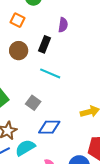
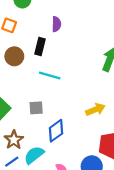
gray square: (33, 103) -> (36, 108), turned -32
blue diamond: (49, 127) -> (56, 131), turned -30

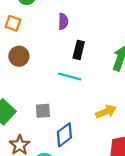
black rectangle: (40, 47) -> (79, 50), moved
cyan line: (50, 76) -> (70, 77), moved

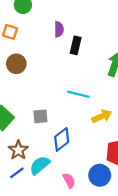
black rectangle: (79, 50) -> (76, 45), moved
cyan line: (70, 77) -> (78, 94), moved

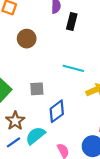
brown circle: (16, 64) -> (27, 39), moved

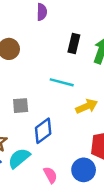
black rectangle: (72, 22) -> (74, 44), moved

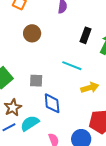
blue diamond: (43, 131) -> (52, 103), turned -65

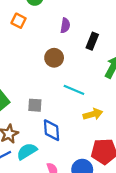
brown circle: (32, 33) -> (54, 58), moved
black rectangle: (86, 35) -> (92, 41), moved

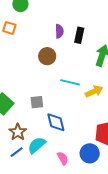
purple semicircle: (65, 25) -> (59, 31), moved
yellow arrow: (93, 114) -> (94, 91), moved

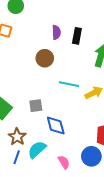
blue line: (17, 152) -> (17, 157), turned -32

